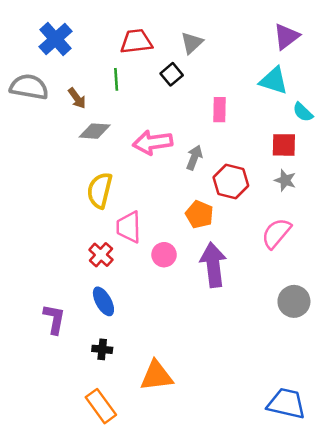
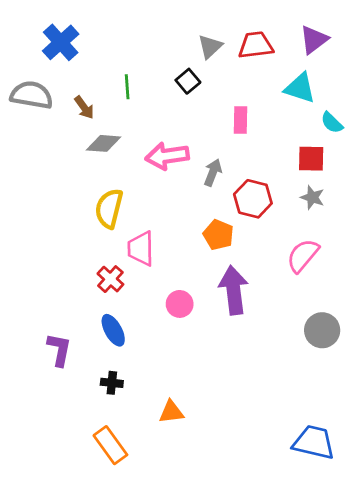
red trapezoid: (136, 41) -> (256, 45), moved
pink circle: (164, 255) -> (180, 304), moved
orange triangle: (156, 376) -> (171, 412), size x0.7

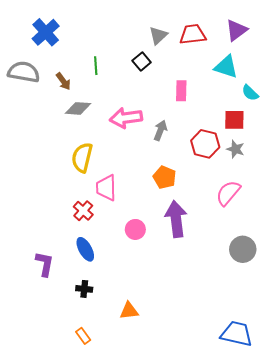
red hexagon: (253, 199) -> (205, 144), moved
orange rectangle: (110, 445) -> (83, 336), size x0.6

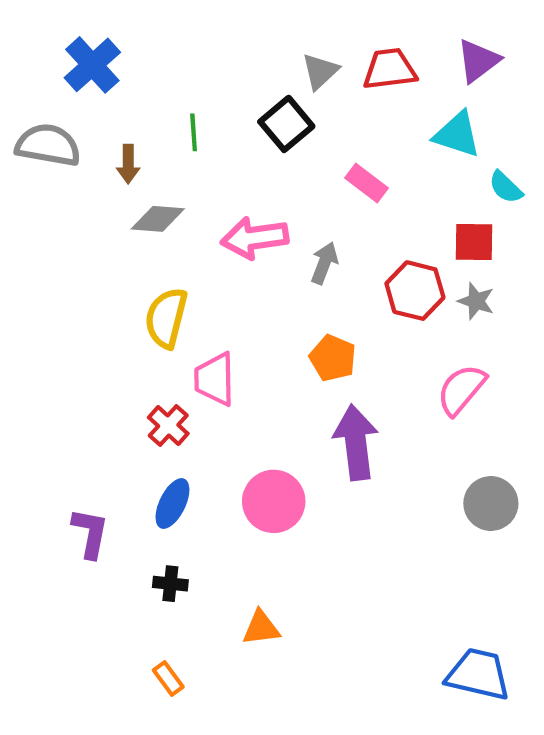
black square: (142, 62) -> (286, 124), size x1.4
brown arrow: (63, 81) -> (128, 164), turned 36
pink rectangle: (181, 91) -> (366, 183), turned -54
pink circle: (135, 229) -> (274, 501), moved, size x1.5
blue ellipse: (85, 249) -> (172, 503), turned 55

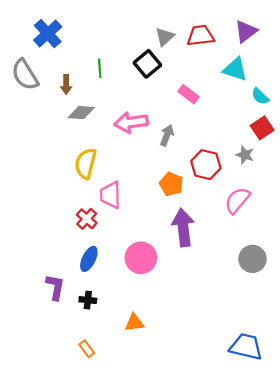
gray semicircle: (48, 145) -> (25, 75), turned -132
red square: (474, 242) -> (262, 128), moved, turned -35
red hexagon: (415, 291) -> (206, 165), moved
purple L-shape: (90, 533) -> (55, 287), moved

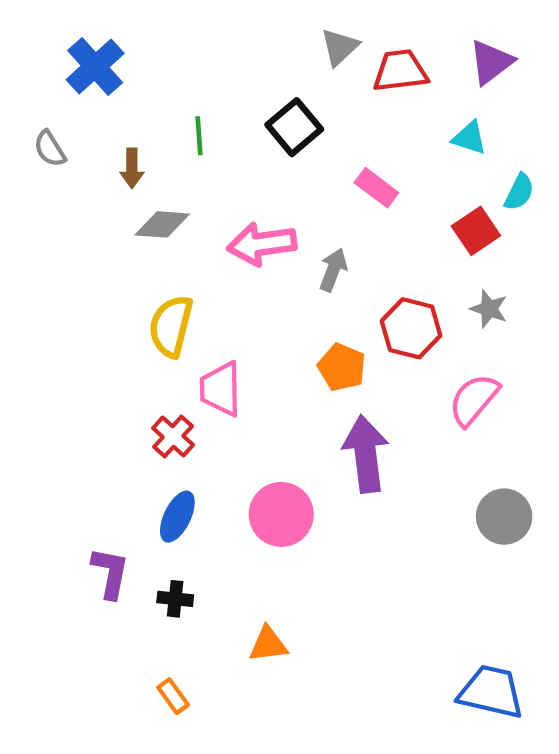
gray triangle: (165, 37) -> (340, 47), moved
cyan triangle: (235, 69) -> (469, 138), size x0.7
gray semicircle: (25, 75) -> (50, 149), size x0.6
cyan semicircle: (260, 96) -> (519, 192), turned -108
red square: (262, 128) -> (476, 231), moved

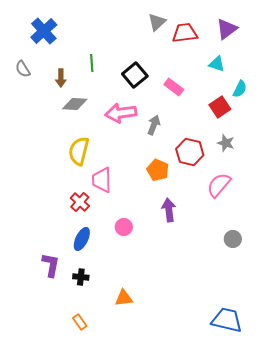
black square: (294, 127) -> (135, 75), moved
purple arrow: (366, 454) -> (169, 210), size x0.7
pink circle: (281, 514) -> (124, 227), moved, size x0.6
gray circle: (504, 517) -> (233, 239), size x0.7

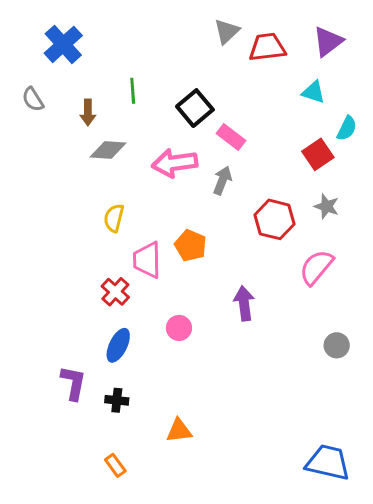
pink rectangle: (174, 87) -> (231, 137), moved
yellow semicircle: (79, 151) -> (114, 218), size x0.7
orange pentagon: (158, 170) -> (191, 245), moved

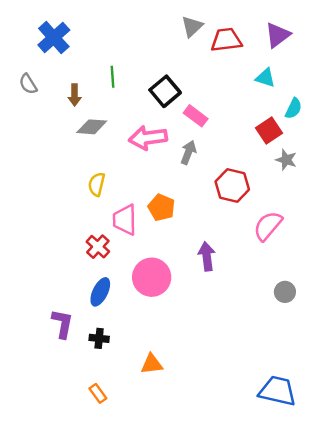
gray star: (327, 206) -> (286, 160), moved
pink circle: (179, 328) -> (152, 277), size x1.8

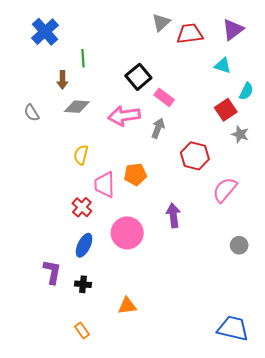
green line: (113, 77) -> (83, 58), moved
gray semicircle: (28, 84) -> (32, 113), moved
orange pentagon: (161, 207) -> (135, 174), turned -30

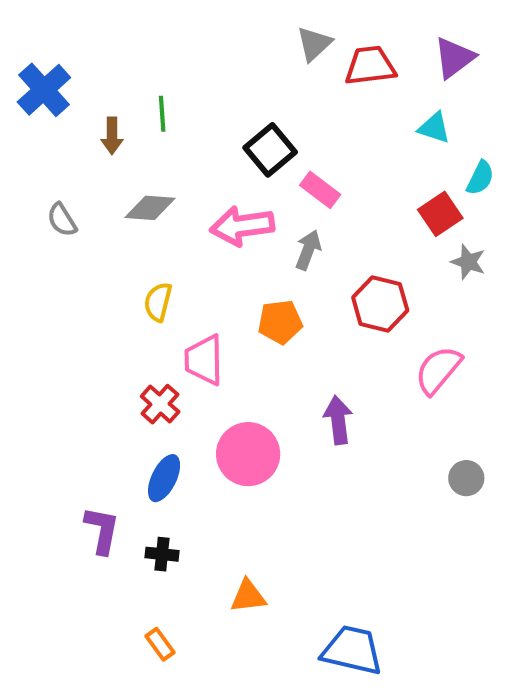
blue cross: (45, 32) -> (44, 90), moved
brown arrow: (62, 80) -> (112, 136), moved
orange pentagon: (135, 174) -> (280, 322), moved
blue trapezoid: (233, 328) -> (352, 650), moved

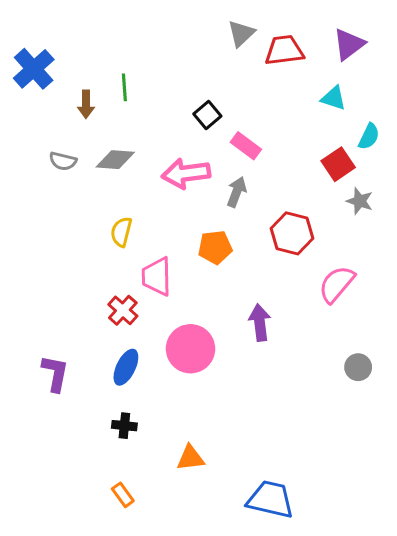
black square: (270, 150) -> (207, 115), size x0.7
gray semicircle: (62, 220) -> (63, 161), moved, turned -44
purple L-shape: (102, 530) -> (55, 373), moved

